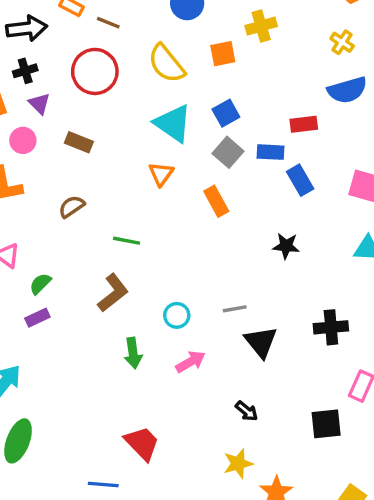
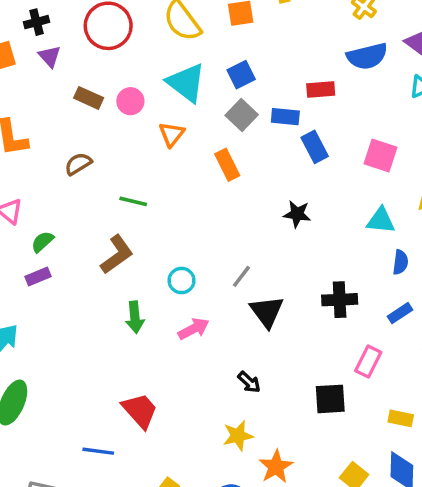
pink circle: (23, 140) -> (130, 101), moved
gray line: (235, 309) -> (241, 276), turned -45

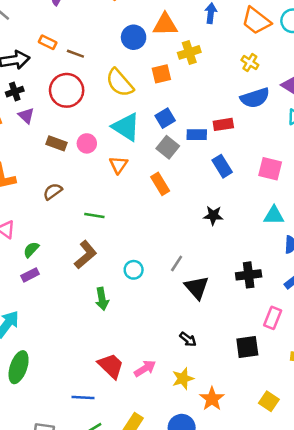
blue rectangle: (285, 117) -> (197, 135), moved
pink arrow: (194, 329) -> (145, 368), moved

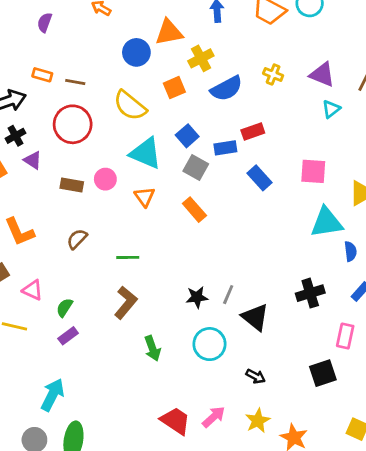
yellow cross: (250, 63) -> (273, 75), moved
blue semicircle: (255, 98) -> (226, 89), moved
black star: (213, 215) -> (197, 297), moved
cyan triangle: (274, 215) -> (327, 222), size x1.4
cyan circle: (134, 270) -> (209, 344), moved, size x1.5

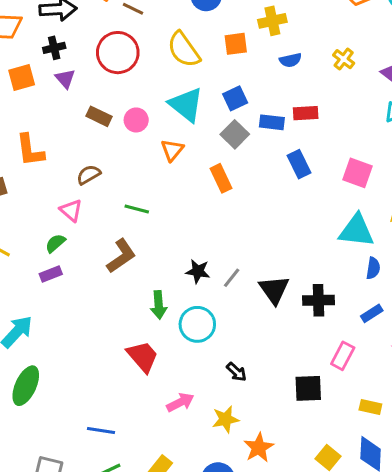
blue semicircle: (226, 89) -> (290, 60), size x0.6
pink triangle: (33, 290) -> (71, 210), moved
black triangle: (255, 317) -> (274, 290), moved
green arrow: (153, 348) -> (159, 305), moved
red trapezoid: (175, 421) -> (143, 356), moved

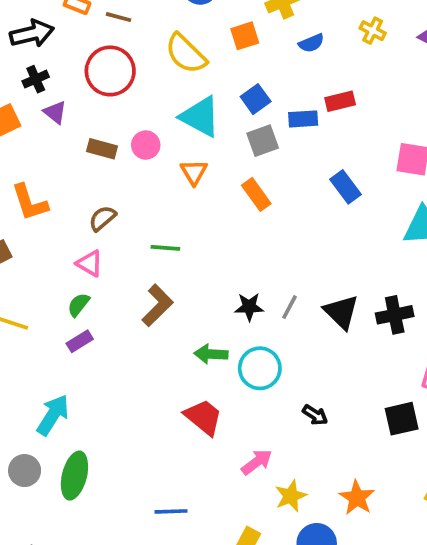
gray square: (235, 134) -> (263, 141), turned 36
blue rectangle: (299, 164) -> (345, 187), moved
green arrow: (159, 305) -> (211, 354), turned 108
yellow star: (226, 419) -> (291, 496), moved

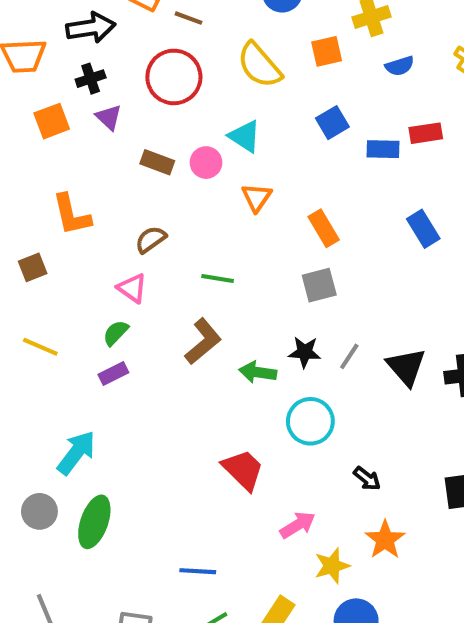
cyan triangle: (200, 117) -> (245, 136), moved, size x0.7
gray square: (263, 141) -> (319, 285), moved
green arrow: (211, 354) -> (258, 372), moved
orange star: (357, 498) -> (385, 540), moved

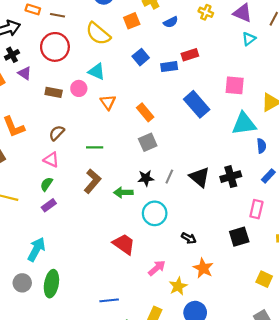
blue rectangle: (423, 229) -> (197, 104), size x1.4

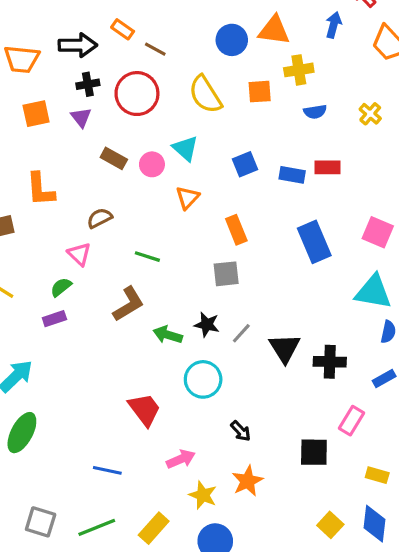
black cross: (12, 55) -> (88, 84), moved
blue square: (141, 57) -> (245, 164), moved
yellow star: (178, 286) -> (203, 495), turned 30
blue line: (109, 300) -> (107, 470), moved

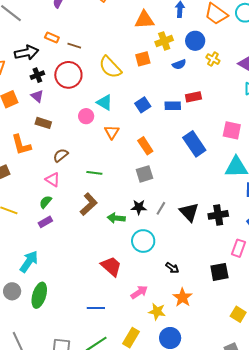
blue circle: (232, 40) -> (195, 41), moved
brown rectangle: (114, 158) -> (43, 123), moved

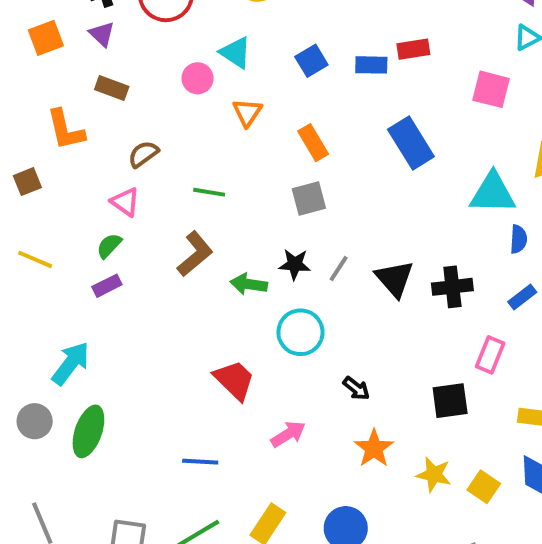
pink square: (232, 130) -> (491, 89), moved
yellow star: (157, 312) -> (434, 475), moved

